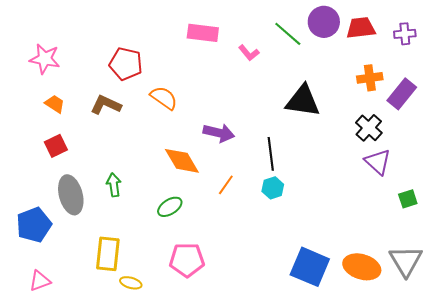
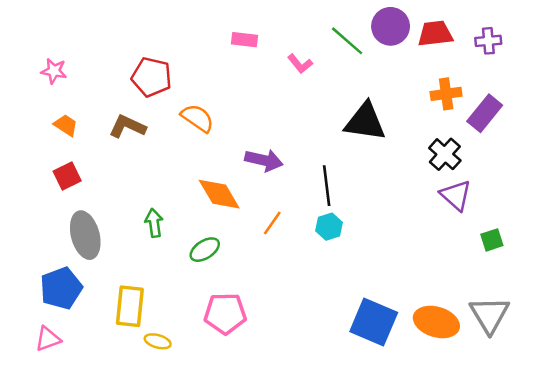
pink rectangle: (203, 33) -> (245, 40), size x0.7
pink star: (45, 59) -> (54, 71), size x0.7
green arrow: (114, 185) -> (154, 223), moved
blue pentagon: (34, 225) -> (61, 288), moved

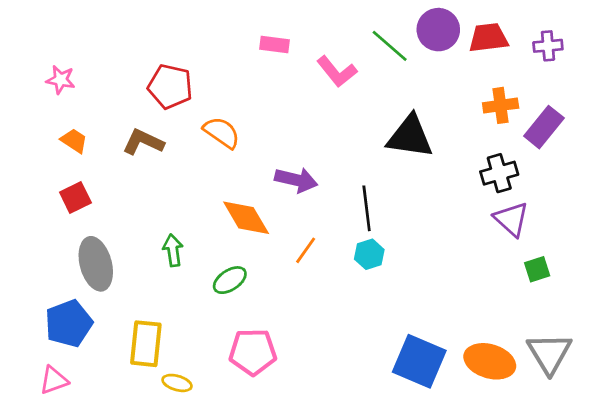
pink L-shape: (300, 64) -> (337, 72), size x1.4
black cross: (445, 154) -> (499, 173), turned 32
green square: (492, 240) -> (537, 269), moved

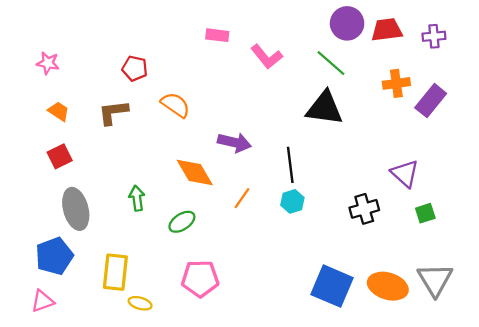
green line: (390, 46) -> (331, 63), moved
red pentagon: (170, 86) -> (135, 68), size x0.7
brown L-shape: (143, 142) -> (113, 112), turned -32
black cross: (499, 173) -> (364, 209), moved

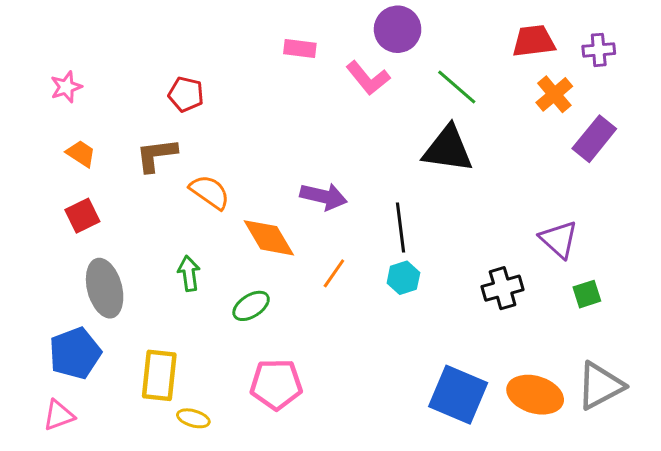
purple circle: (347, 23) -> (398, 29), moved
pink star: (48, 63) -> (66, 87), turned -30
orange cross: (396, 83) -> (554, 94), moved, turned -32
orange semicircle: (175, 105) -> (210, 192), moved
gray triangle: (435, 280) -> (600, 386), turned 33

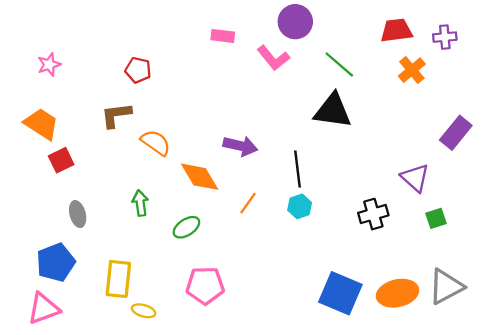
purple rectangle: (594, 139) -> (456, 133), moved
orange trapezoid: (81, 154) -> (41, 124), moved, size x1.6
gray ellipse: (105, 288) -> (78, 214), size x0.6
orange ellipse: (535, 395) -> (398, 293), turned -30
pink triangle: (59, 415) -> (44, 309), size x1.4

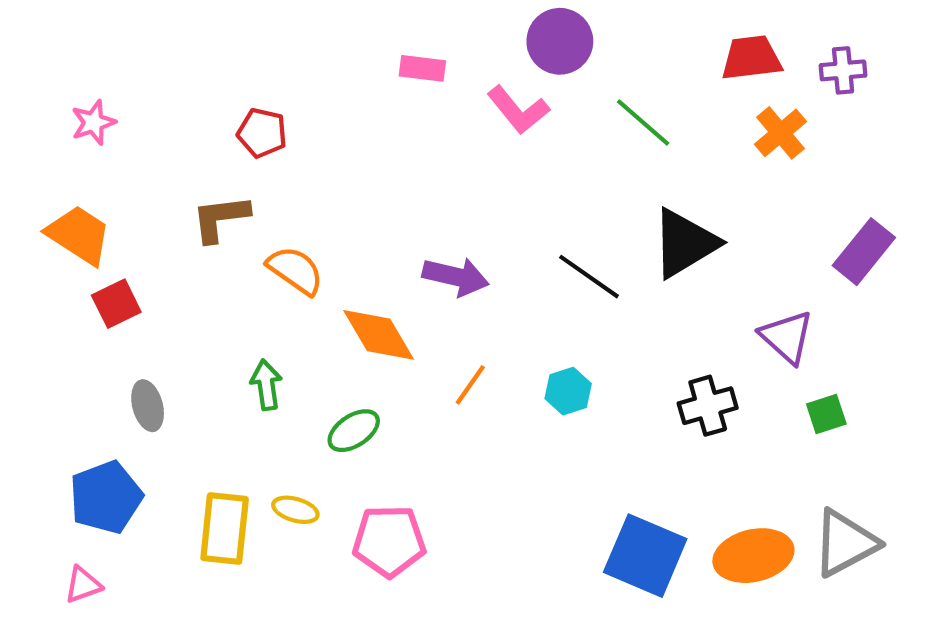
black triangle: (333, 111) -> (685, 243), moved, turned -39
black line: (297, 169) -> (589, 277), moved, turned -48
pink triangle: (44, 309) -> (83, 585), size x0.6
yellow ellipse: (144, 311) -> (295, 510), moved

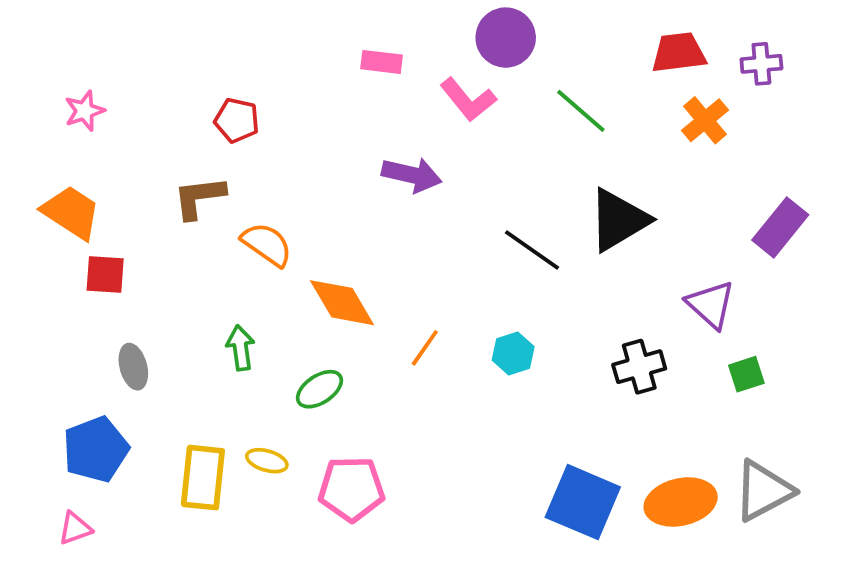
purple arrow: (456, 277) -> (412, 175), moved
red square: (116, 304) -> (105, 274), turned 30

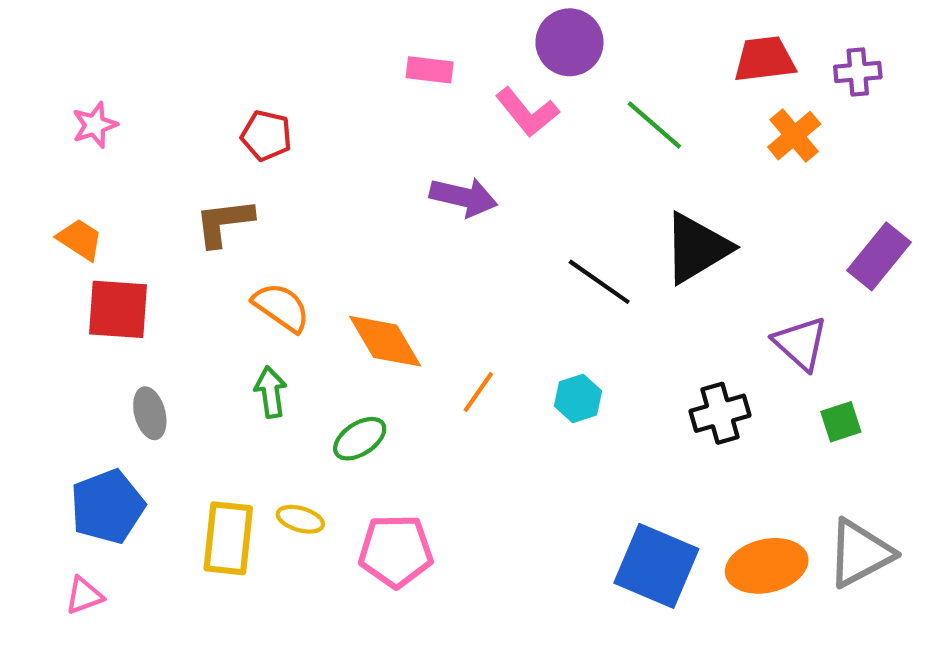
orange trapezoid: (71, 212) -> (80, 239), size x0.7
orange semicircle: (267, 244) -> (281, 307), moved
red square: (105, 274) -> (118, 309), size x1.4

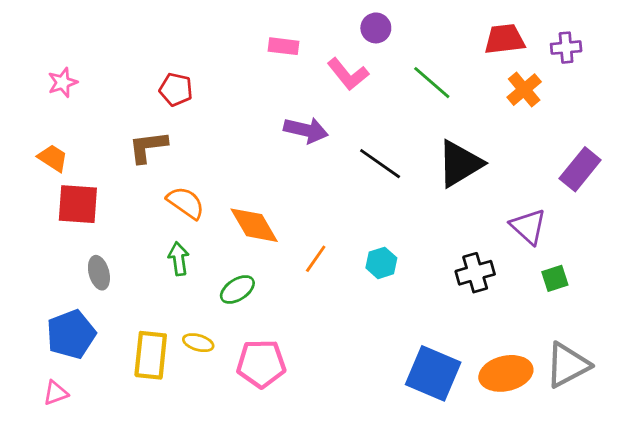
purple circle: (570, 42) -> (376, 28), size x0.7
black line: (599, 282) -> (380, 164), moved

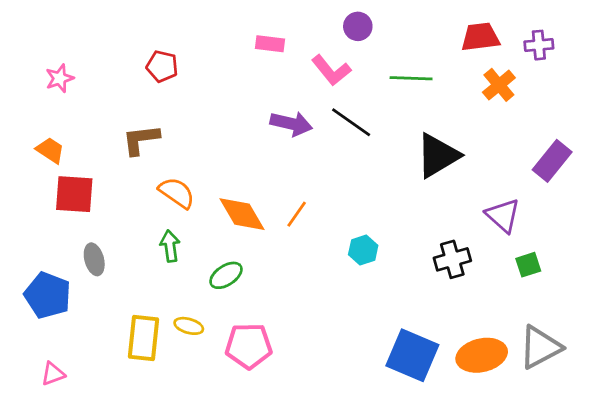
green line: (432, 83) -> (411, 78), turned -39
red pentagon: (176, 90) -> (162, 66), moved
black line: (380, 164) -> (351, 122), moved
orange line: (316, 259) -> (297, 214), moved
blue pentagon: (71, 334) -> (48, 295), moved, turned -30

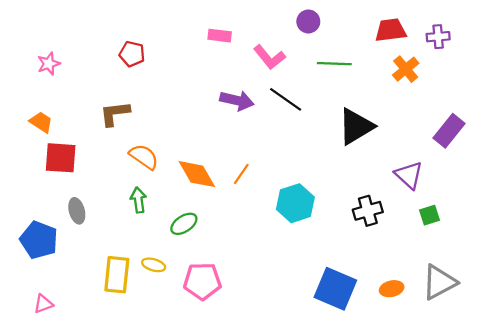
purple circle: (358, 26) -> (308, 21), moved
cyan hexagon: (363, 250) -> (295, 203), size x1.6
orange ellipse: (482, 355) -> (392, 289), size x0.6

